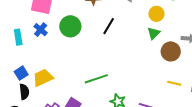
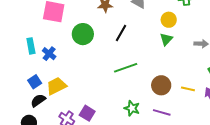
blue cross: (41, 30) -> (49, 54), moved
brown circle: (171, 51) -> (161, 85), moved
green line: (96, 79) -> (126, 68), moved
black semicircle: (24, 92) -> (38, 100), turned -119

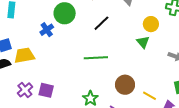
green triangle: (166, 39) -> (143, 42), turned -40
blue cross: (49, 54) -> (47, 30), moved
purple square: (87, 113) -> (46, 90), turned -35

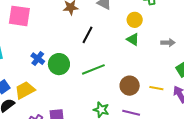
green circle: (65, 13) -> (59, 64), moved

